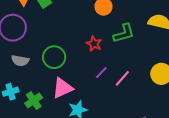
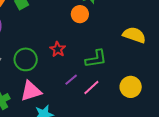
green L-shape: (124, 33) -> (96, 59), moved
red star: (94, 44) -> (58, 49), moved

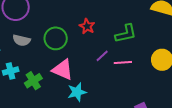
pink line: (91, 87) -> (123, 63), turned 42
pink triangle: (31, 91) -> (63, 70), turned 45

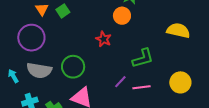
red star: (87, 26) -> (103, 39), moved
gray semicircle: (22, 40) -> (39, 70), size x1.4

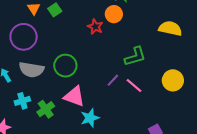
red star: (103, 39) -> (95, 27), moved
pink line: (141, 87) -> (134, 86), turned 48

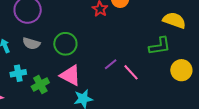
green L-shape: (135, 57) -> (160, 46), moved
gray semicircle: (31, 70) -> (31, 43), size x0.7
yellow circle: (173, 80) -> (181, 70), moved

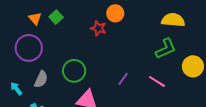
gray semicircle: (31, 43) -> (41, 79), turned -66
pink line: (131, 72) -> (157, 81), moved

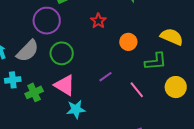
orange circle: (115, 13) -> (128, 42), moved
purple circle: (29, 48) -> (47, 21), moved
gray semicircle: (41, 79) -> (28, 51), size x1.4

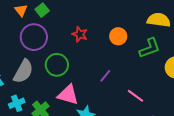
red star: (98, 21) -> (80, 34), moved
pink line: (137, 90) -> (136, 96), moved

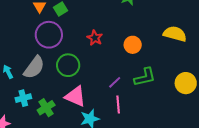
green L-shape: (150, 48) -> (145, 77), moved
pink line: (136, 96) -> (118, 104), moved, turned 42

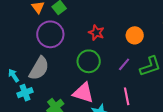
green circle: (68, 65) -> (89, 61), moved
purple line: (115, 82) -> (124, 64), moved
cyan cross: (23, 98) -> (25, 93), moved

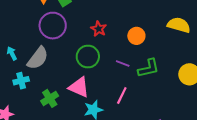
purple line: (124, 64) -> (123, 63), turned 64
cyan arrow: (14, 75) -> (12, 53), moved
pink line: (127, 96) -> (122, 95), turned 30

